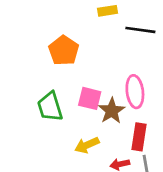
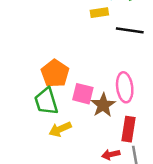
orange pentagon: (64, 51) -> (55, 73), moved
yellow arrow: (87, 145) -> (60, 129), moved

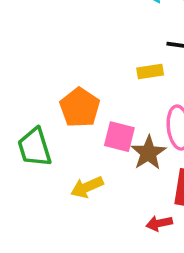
yellow rectangle: (99, 13) -> (150, 72), moved
green trapezoid: (46, 101) -> (34, 147), moved

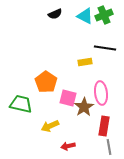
green trapezoid: (34, 147) -> (21, 104), turned 120
red arrow: (159, 223) -> (68, 146), moved

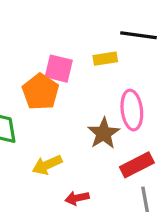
pink square: (68, 98) -> (59, 69), moved
red rectangle: (104, 126) -> (137, 165), turned 54

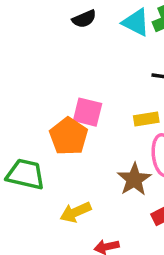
yellow rectangle: (105, 59) -> (146, 119), moved

